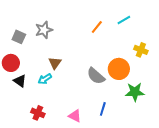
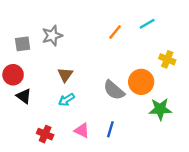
gray square: (19, 37) -> (23, 44), turned -32
cyan arrow: (45, 79) -> (66, 100), moved
blue line: (103, 109) -> (110, 129), moved
pink triangle: (75, 116) -> (82, 130), moved

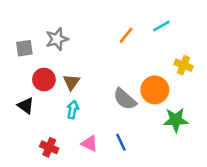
red circle: (13, 75) -> (44, 80), moved
cyan arrow: (66, 100) -> (73, 110), turned 133
blue line: (110, 129) -> (121, 142), turned -42

